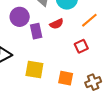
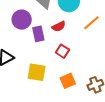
red square: (81, 46) -> (62, 51), moved, turned -32
orange square: (66, 78) -> (68, 81), turned -35

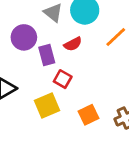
red square: (62, 51) -> (63, 79), moved
yellow square: (37, 72) -> (47, 106), turned -30

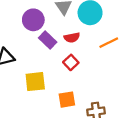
purple rectangle: (47, 55) -> (48, 40), turned -48
red square: (63, 79) -> (71, 62), moved

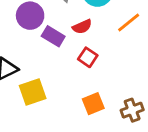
yellow square: (35, 82) -> (33, 92), moved

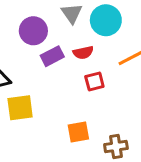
purple rectangle: (53, 36) -> (52, 56), turned -70
red square: (88, 57) -> (94, 81), moved, turned 30

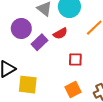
red square: (94, 81) -> (75, 59), moved, turned 32
yellow square: (20, 108) -> (28, 85), turned 30

